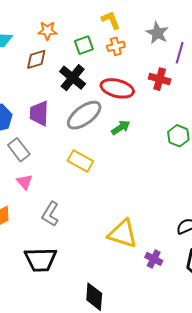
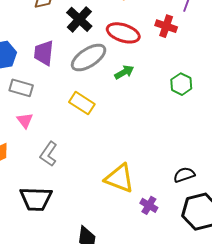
gray rectangle: (19, 150) -> (21, 88), turned -40

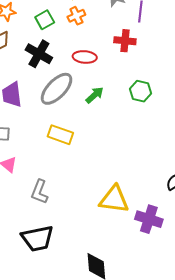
red ellipse: (123, 33) -> (85, 57), size x0.7
green hexagon: (181, 84) -> (141, 91), moved
purple cross: (149, 205) -> (149, 219), size x1.5

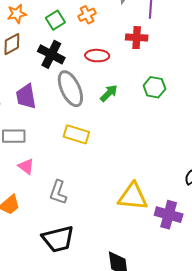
gray ellipse: (57, 89) -> (70, 89), turned -66

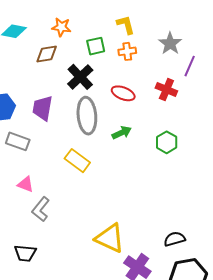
pink triangle: (26, 166) -> (26, 184), moved, turned -36
black trapezoid: (58, 239) -> (25, 253), size x0.7

